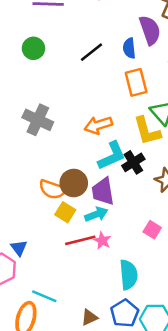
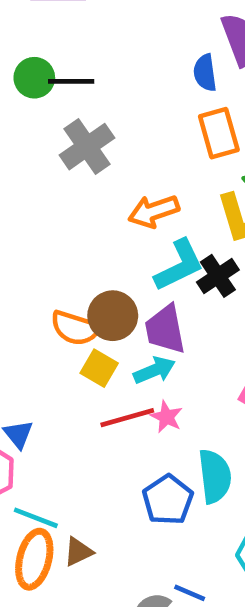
black line: (91, 52) -> (71, 81), moved, turned 40
gray cross: (38, 120) -> (87, 147), moved, turned 32
cyan line: (44, 296) -> (36, 518), moved
blue pentagon: (125, 313) -> (168, 500), moved
brown triangle: (89, 317) -> (78, 552), moved

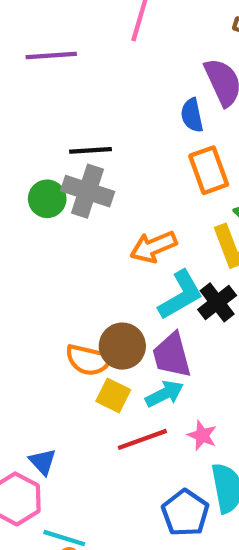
green circle: (34, 78) -> (47, 199), moved
black line: (71, 81) -> (91, 150), moved
gray cross: (87, 147) -> (88, 191), turned -33
pink star: (166, 417) -> (202, 435), moved

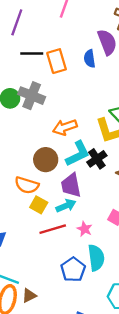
purple line: (51, 55) -> (17, 22), turned -70
black line: (91, 150) -> (32, 54), moved
orange rectangle: (209, 170) -> (57, 61), moved
brown circle: (122, 346) -> (46, 160), moved

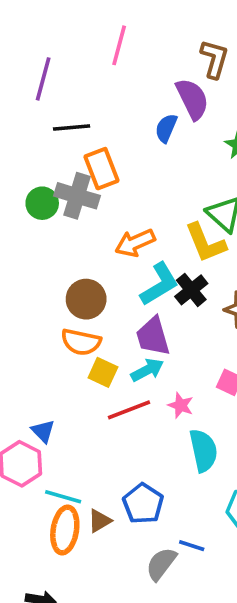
blue semicircle: (90, 59) -> (166, 128), turned 36
orange rectangle: (57, 61) -> (102, 169), moved
brown circle: (46, 160) -> (86, 299), moved
blue pentagon: (73, 270) -> (143, 504), moved

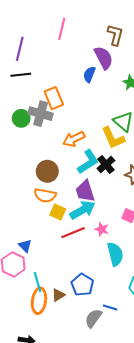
black line: (72, 128) -> (21, 75), moved
cyan arrow: (147, 370) -> (83, 210), size x1.4
cyan line: (63, 497) -> (37, 282), turned 60

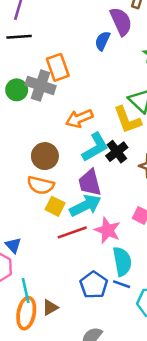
pink star: (102, 229) -> (107, 230), size x1.5
blue pentagon: (82, 285) -> (94, 285), moved
blue line: (110, 308) -> (122, 284), moved

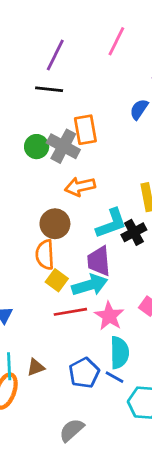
orange arrow: (79, 119) -> (80, 187), moved
orange semicircle: (41, 185) -> (45, 255), turned 64
brown triangle: (50, 308) -> (36, 367), moved

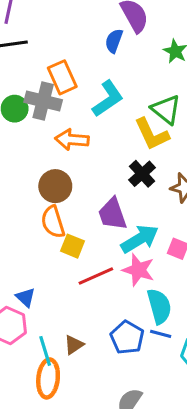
orange arrow: (80, 187) -> (72, 140), turned 32
cyan L-shape: (111, 223) -> (108, 99), moved
cyan arrow: (90, 285) -> (140, 239), moved

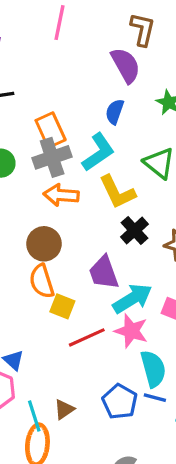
blue semicircle: (114, 41) -> (115, 112), moved
gray cross: (43, 101) -> (52, 157), moved, turned -32
yellow L-shape: (152, 134) -> (117, 192), moved

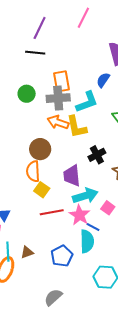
yellow L-shape: (117, 192) -> (76, 127), moved
blue line: (155, 398) -> (93, 227), moved

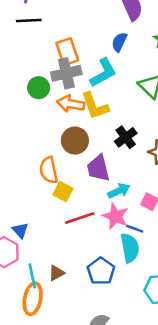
green circle: (27, 94) -> (39, 88), moved
brown circle: (40, 149) -> (75, 141), moved
cyan arrow: (85, 196) -> (119, 191), size x0.7

